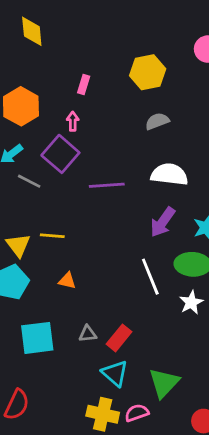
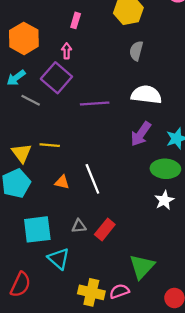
gray semicircle: (157, 121) -> (136, 51), turned -54
white line: (150, 277) -> (92, 179), moved
cyan triangle: (115, 373) -> (59, 259), moved

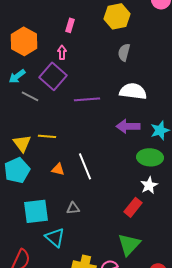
purple arrow: (141, 134) -> (128, 126), turned 55
red rectangle: (105, 229) -> (133, 207), moved

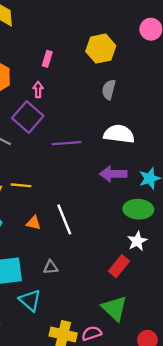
green triangle: (129, 244) -> (114, 308), turned -30

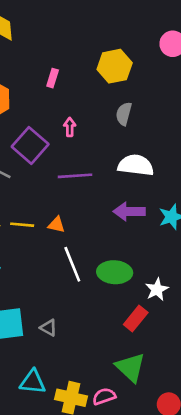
pink arrow: (38, 90) -> (70, 127), moved
green ellipse: (138, 209) -> (115, 272), moved
orange triangle: (34, 223) -> (56, 225), moved
gray triangle: (51, 267) -> (49, 328), moved, turned 35
cyan triangle: (30, 300) -> (33, 382), moved, turned -35

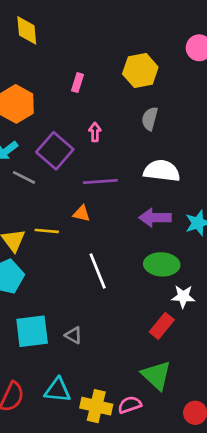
orange triangle: (56, 225) -> (82, 214), moved
green ellipse: (115, 272) -> (162, 264), moved
white star: (157, 289) -> (183, 296), turned 30

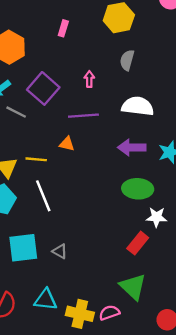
pink arrow: (95, 132) -> (89, 79), moved
white line: (98, 271) -> (43, 196), moved

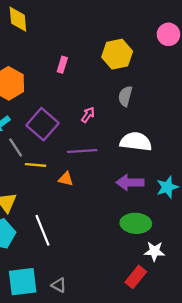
pink arrow: (89, 79) -> (88, 115), turned 35
gray line: (16, 112) -> (16, 147), turned 30
yellow line: (36, 159) -> (35, 165), moved

